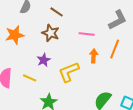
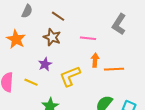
gray L-shape: (118, 20) -> (119, 24), turned 150
orange star: (15, 35) -> (16, 39), turned -30
orange line: (115, 49) -> (114, 69), moved, turned 66

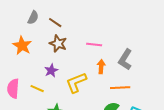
brown line: (58, 16) -> (55, 23), moved
gray L-shape: (119, 24) -> (125, 60), moved
orange line: (114, 69) -> (120, 88), moved

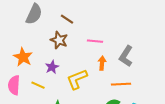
gray semicircle: (33, 18) -> (34, 14), size x1.5
brown line: (55, 23) -> (67, 19), moved
orange star: (22, 46) -> (23, 57), moved

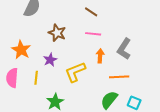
brown line: (67, 19) -> (91, 12), moved
yellow line: (38, 85) -> (36, 78), turned 72

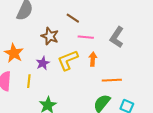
brown line: (91, 12) -> (73, 18), moved
gray L-shape: (124, 49) -> (117, 37), moved
yellow L-shape: (75, 72) -> (68, 60), moved

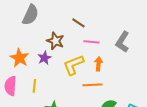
purple star: (43, 63) -> (44, 58), moved
orange line: (112, 80) -> (92, 85), moved

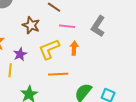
purple star: (44, 58) -> (20, 54), moved
orange line: (92, 85) -> (58, 74), moved

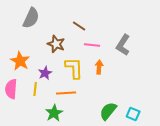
yellow L-shape: (49, 49) -> (74, 68), turned 110
orange line: (58, 74) -> (66, 93), moved

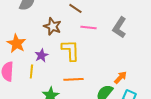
orange arrow: (99, 67) -> (120, 77), moved, turned 40
orange line: (66, 93) -> (73, 79), moved

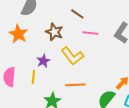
orange star: (16, 43) -> (18, 34), moved
yellow L-shape: (70, 50) -> (72, 56), turned 145

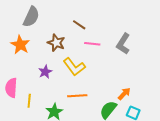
yellow line: (33, 77) -> (29, 101), moved

